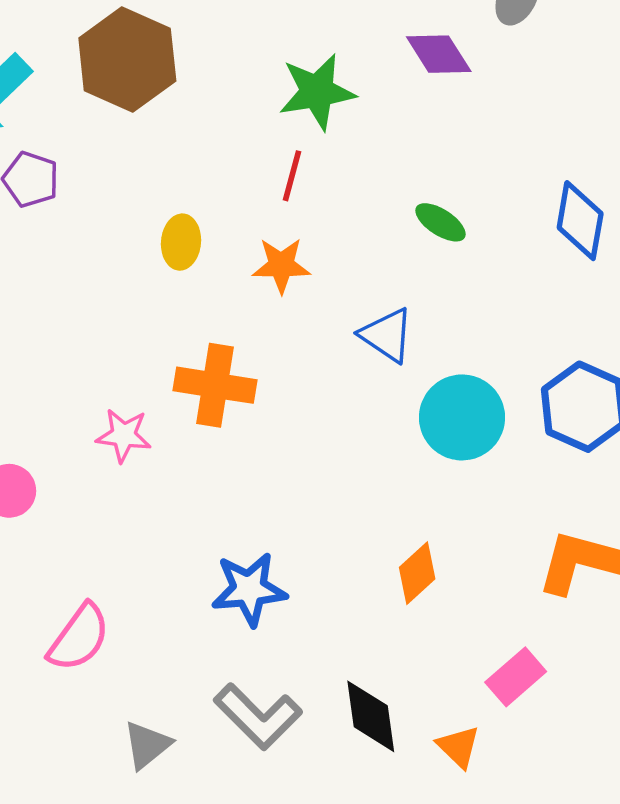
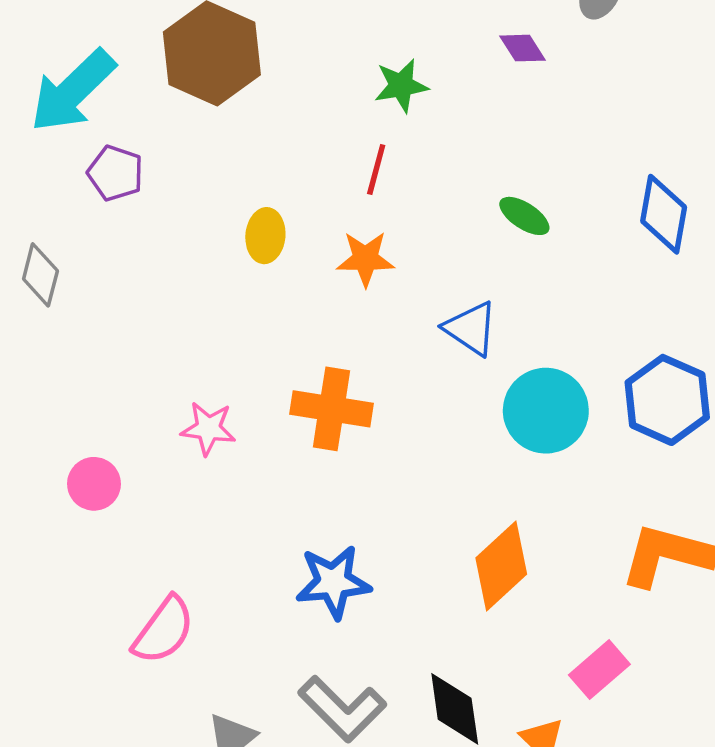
purple diamond: (439, 54) -> (523, 48), size x0.7
green star: (317, 92) -> (401, 86), size x0.7
orange cross: (215, 385) -> (331, 409), moved
orange diamond: (417, 573) -> (501, 566), size x1.4

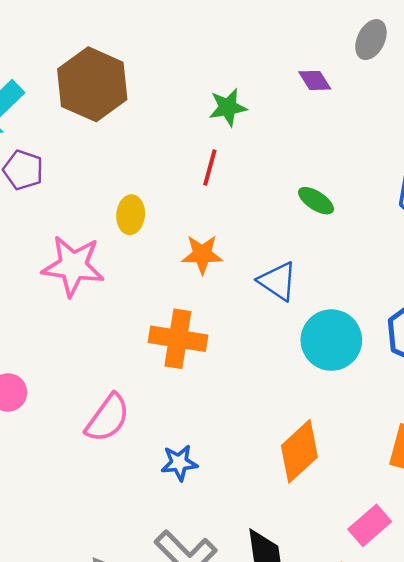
orange star: (365, 259) -> (202, 254), moved
pink star: (208, 428) -> (73, 266), moved, size x1.6
blue star: (333, 582) -> (179, 463), size x0.7
pink semicircle: (164, 630) -> (108, 418), moved

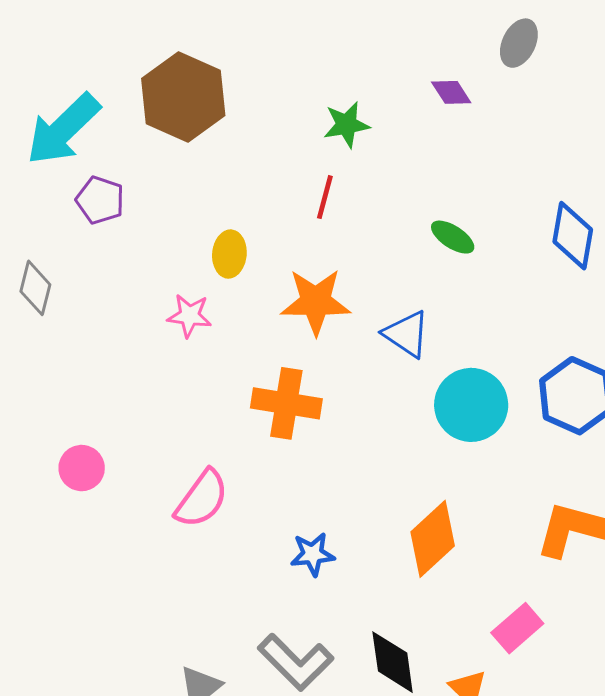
orange star: (202, 254) -> (316, 302), size x1.4
pink star: (73, 266) -> (189, 316), moved, size x0.6
blue star: (179, 463) -> (313, 554), moved

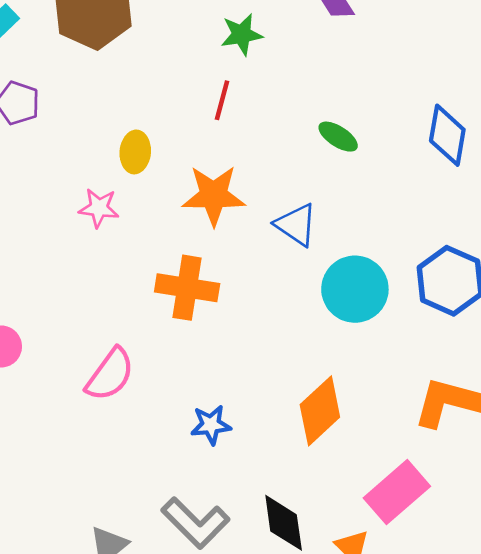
pink rectangle: (517, 628) -> (397, 492), size x1.4

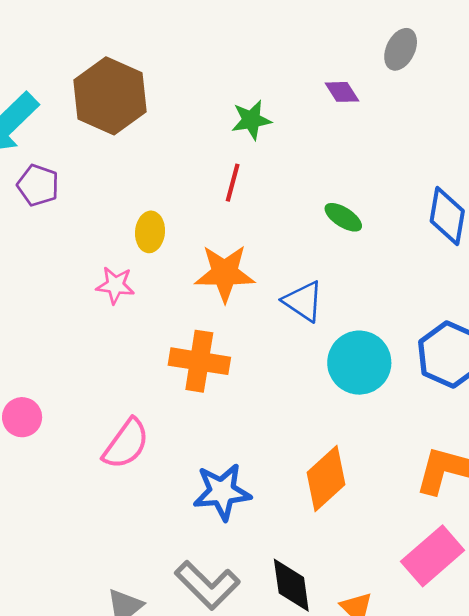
blue star: (211, 425) -> (222, 492), size x1.5
pink rectangle: (397, 492) -> (433, 556), moved

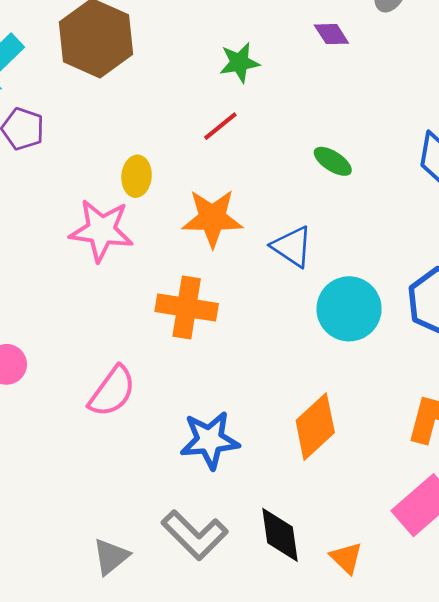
red line: (233, 183) -> (220, 126), turned 36
pink star: (115, 285) -> (101, 230), size x1.6

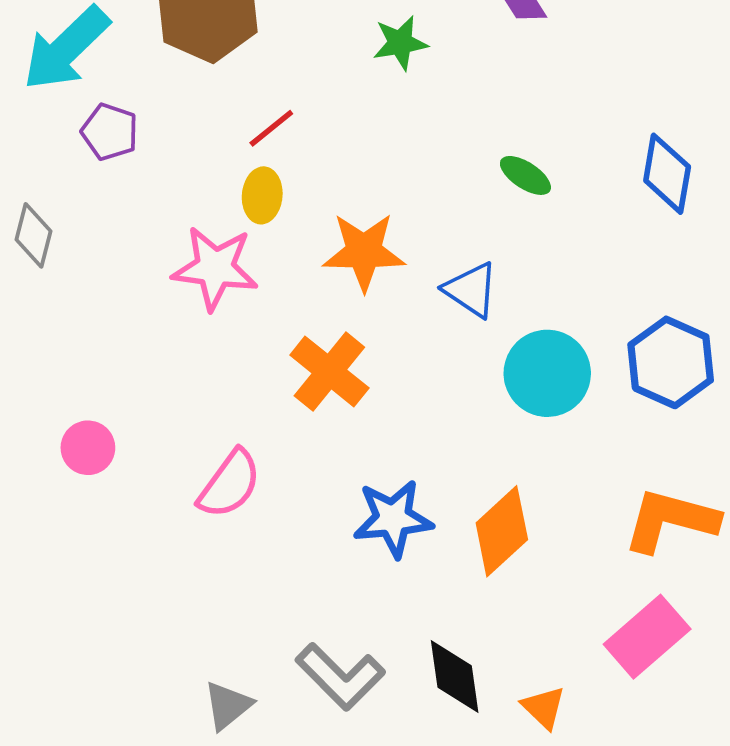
red line: (220, 126) -> (271, 128), moved
orange cross: (187, 307) -> (329, 372), turned 30
blue star: (210, 440) -> (393, 519), moved

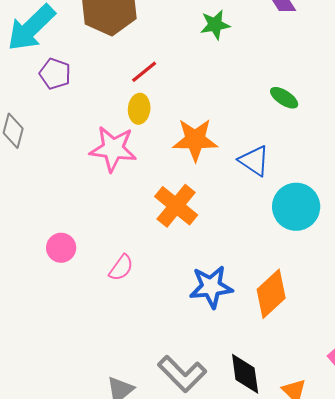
pink circle: (88, 448) -> (61, 248), moved
pink semicircle: (230, 484) -> (121, 268), size x0.7

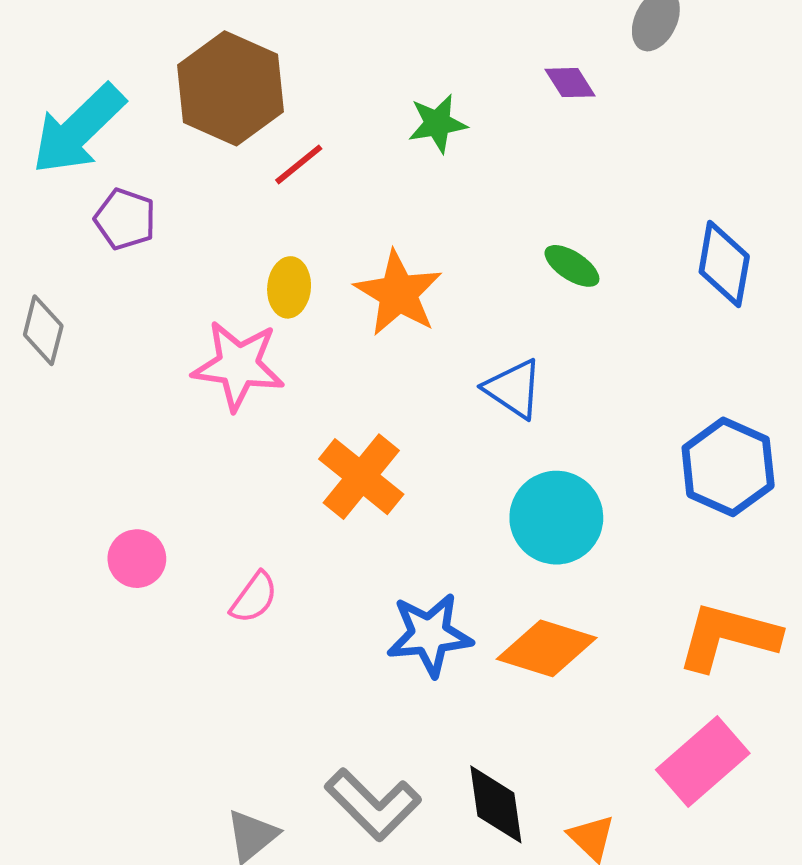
red line: (144, 72) -> (299, 164), moved
orange star: (195, 140) -> (398, 293), moved, turned 30
cyan circle: (296, 207) -> (556, 518), moved
orange diamond: (271, 294) -> (547, 648), turned 60

